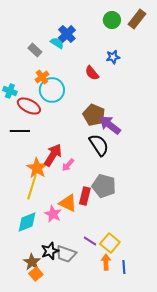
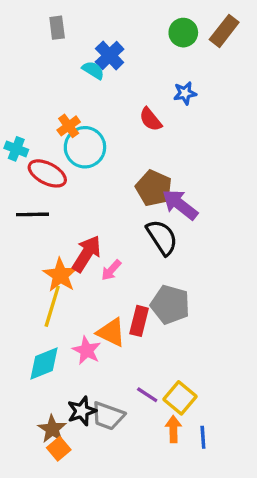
gray rectangle: (35, 50) -> (57, 28), moved, turned 40

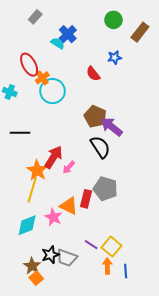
gray rectangle: (57, 28) -> (35, 17), turned 48
brown rectangle: (224, 31) -> (140, 32), moved
red ellipse: (47, 173) -> (29, 65), moved, turned 35

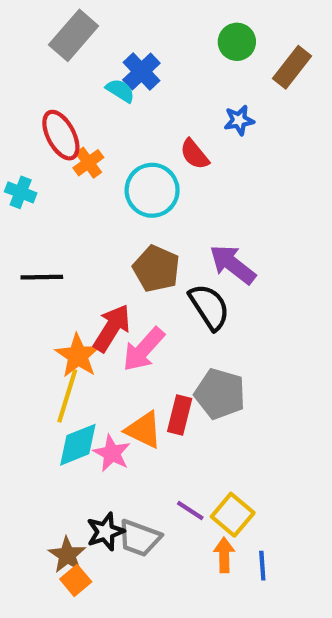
gray rectangle: (35, 17) -> (74, 35), size x1.6
cyan circle: (52, 91) -> (152, 190), moved
brown pentagon: (95, 116) -> (156, 269), moved
pink arrow: (69, 167) -> (144, 349), size x1.6
cyan diamond: (27, 225) -> (78, 445), moved

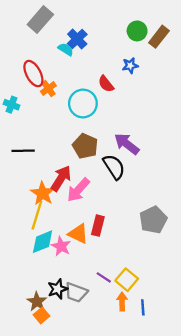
green circle: (237, 42) -> (137, 31), moved
gray pentagon: (220, 394) -> (153, 220), moved, turned 30

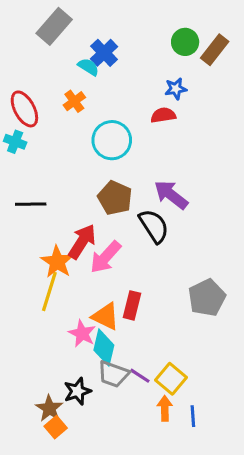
red ellipse: (33, 74) -> (24, 109), moved
red semicircle: (106, 84) -> (163, 115), moved, turned 120
orange cross: (48, 89) -> (74, 101), moved
cyan diamond: (43, 242) -> (104, 348), moved, turned -55
gray trapezoid: (76, 292) -> (113, 374), moved

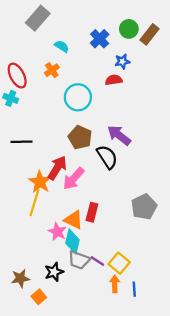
blue cross: (104, 53) -> (100, 39), moved
brown star: (49, 408) -> (20, 278), moved, turned 30

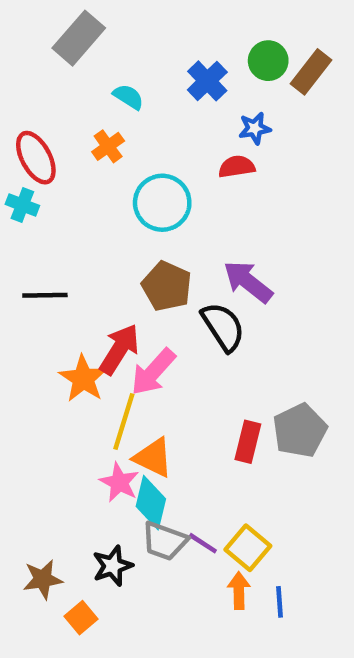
yellow line: (34, 202) -> (124, 421), moved
red rectangle: (92, 212) -> (248, 442), moved

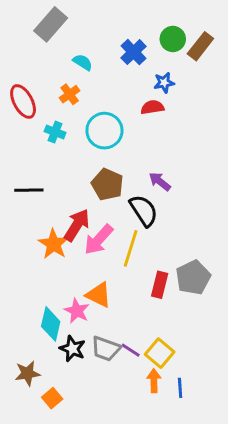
cyan cross: (22, 205) -> (55, 132), moved
purple arrow: (248, 282) -> (160, 181), size x0.7
yellow line: (124, 421) -> (131, 248), moved
cyan diamond: (151, 503) -> (51, 324), moved
black star: (113, 566) -> (72, 349), moved, turned -30

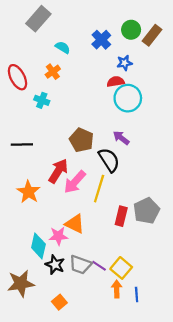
cyan circle: (104, 131) -> (128, 98), moved
orange star: (54, 244) -> (29, 192), moved
pink star: (77, 311) -> (58, 236), turned -30
brown star: (27, 373) -> (21, 283), size x1.4
orange square: (52, 398) -> (59, 302), moved

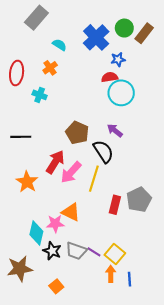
blue cross: (101, 40) -> (96, 37), size x1.4
red ellipse: (17, 77) -> (17, 73), turned 35

